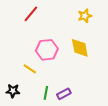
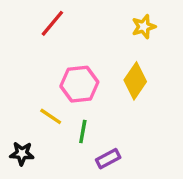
yellow diamond: (80, 48) -> (135, 81), turned 45
green line: (46, 93) -> (83, 132), moved

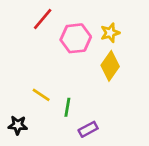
yellow star: (144, 27) -> (110, 33), moved
pink hexagon: (79, 84) -> (76, 38), moved

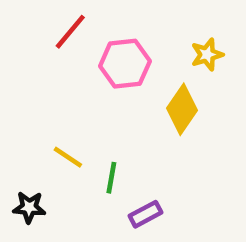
yellow star: (110, 33) -> (207, 55), moved

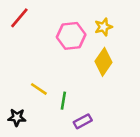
red line: (70, 32) -> (19, 18), moved
yellow star: (207, 55) -> (103, 27), moved

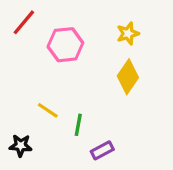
pink hexagon: (71, 36) -> (65, 45), moved

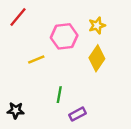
pink hexagon: (65, 45) -> (64, 36), moved
yellow line: (48, 110) -> (36, 59), moved, turned -56

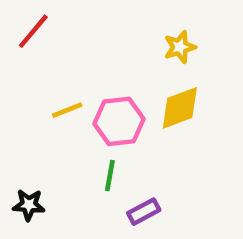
pink hexagon: (64, 36) -> (119, 121), moved
yellow diamond: (97, 58) -> (180, 108), turned 35

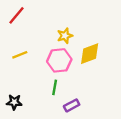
yellow star: (180, 47) -> (65, 36), moved
yellow line: (67, 110) -> (20, 55), moved

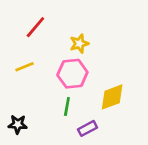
red line: (16, 15) -> (35, 27), moved
yellow diamond: (90, 54) -> (112, 97), moved

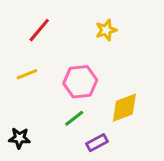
yellow star: (79, 44) -> (106, 30), moved
green line: (67, 107) -> (74, 118), turned 42

